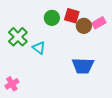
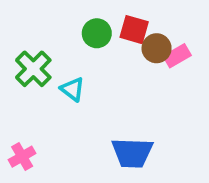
pink rectangle: (99, 23) -> (177, 56), moved
blue trapezoid: (83, 66) -> (132, 153), moved

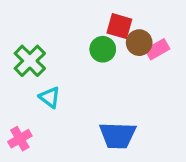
green circle: (97, 33) -> (103, 49), moved
cyan triangle: (73, 89) -> (50, 97), moved

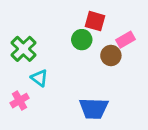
brown circle: (139, 43) -> (111, 56), moved
pink cross: (20, 139) -> (20, 101), moved

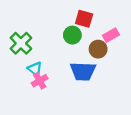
pink cross: (20, 101) -> (40, 81), moved
blue trapezoid: (94, 108) -> (83, 71), moved

